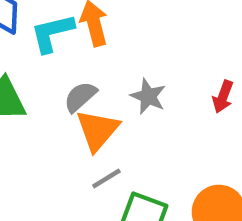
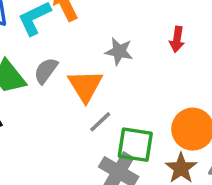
gray semicircle: (80, 97) -> (46, 71), moved

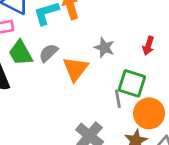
gray line: (100, 122) -> (118, 99), moved, turned -66
green square: (135, 145) -> (132, 83), moved

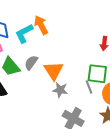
gray star: (104, 48) -> (60, 90), moved

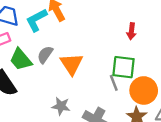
gray star: (60, 90) -> (61, 106), moved

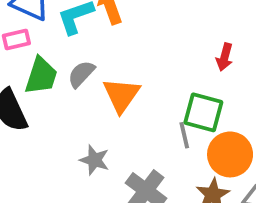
green trapezoid: (21, 59) -> (41, 76), turned -130

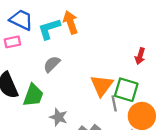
green trapezoid: (41, 76) -> (33, 95), moved
orange triangle: (121, 95) -> (102, 85), moved

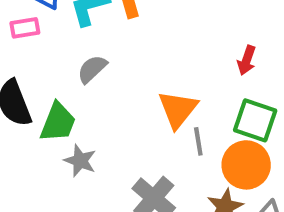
green square: (126, 90) -> (255, 120), moved
gray star: (58, 117) -> (80, 161), moved

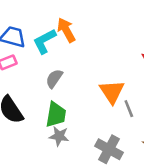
green trapezoid: (58, 122) -> (56, 115), moved

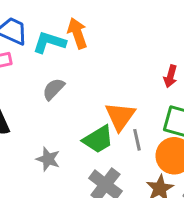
cyan L-shape: (45, 41) -> (49, 42), turned 36
green trapezoid: (56, 115) -> (98, 139), moved, turned 40

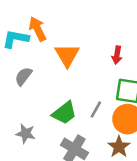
orange triangle: (120, 116) -> (67, 55), moved
gray line: (137, 140) -> (96, 110), turned 48

